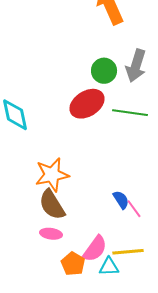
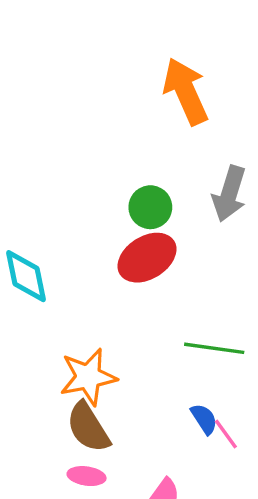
green circle: (104, 71) -> (150, 207), moved
green line: (130, 113) -> (214, 348), moved

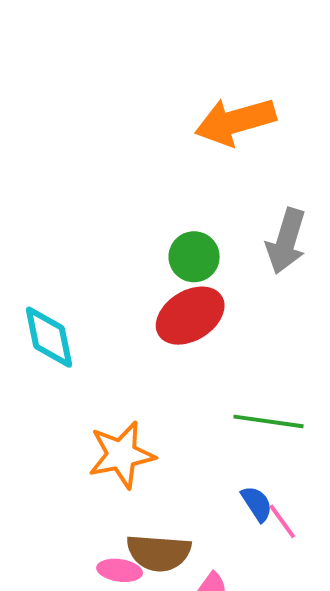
orange arrow: (186, 91) -> (235, 122), turned -82
brown semicircle: (88, 427) -> (159, 553), moved, turned -54

